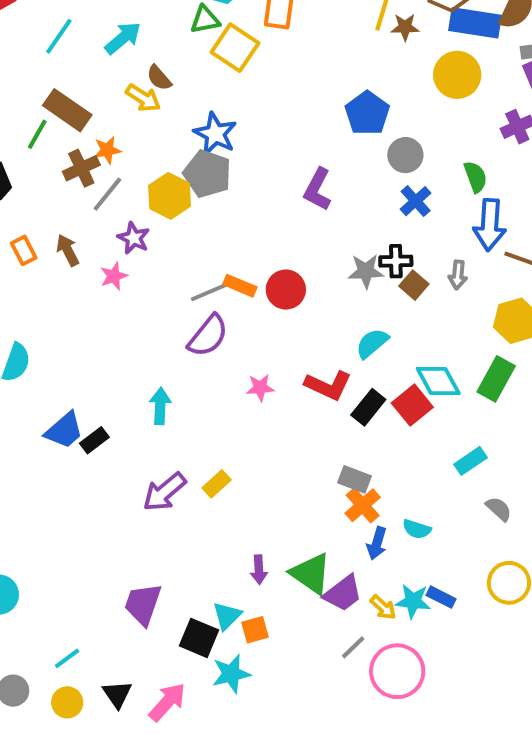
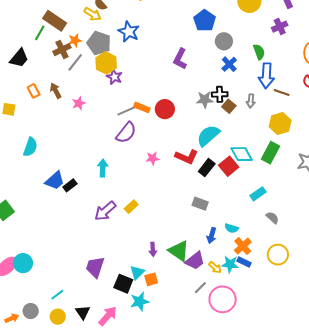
gray pentagon: (207, 174) -> (99, 43), moved
purple star: (134, 238) -> (114, 77), moved
cyan semicircle: (372, 343) -> (208, 136), size x1.4
orange cross: (363, 505) -> (243, 246), moved

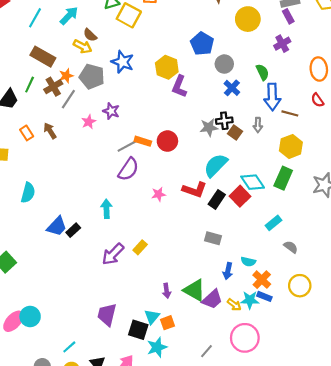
green line: (40, 33) -> (30, 85), moved
yellow hexagon: (106, 63) -> (167, 67), moved
pink star: (79, 103) -> (89, 122), moved
gray line: (200, 288) -> (207, 351), moved

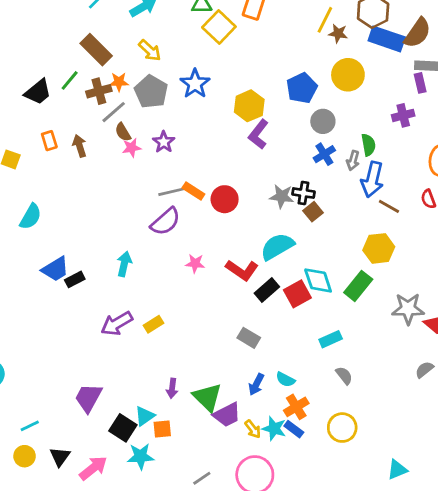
yellow circle: (248, 19) -> (348, 75), moved
brown semicircle: (90, 35) -> (123, 132), moved
gray arrow: (258, 125) -> (353, 161), moved

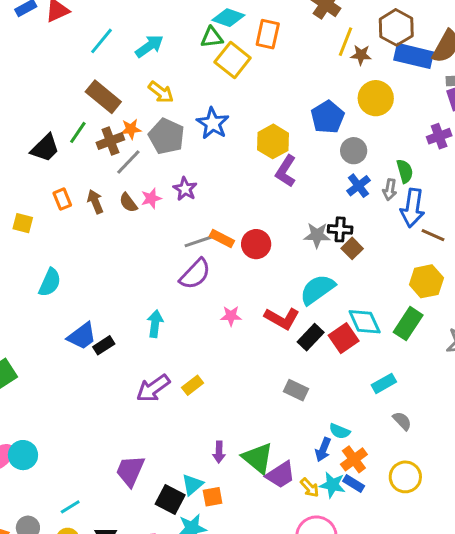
brown semicircle: (123, 132) -> (128, 203), moved
blue arrow: (256, 384) -> (323, 450), moved

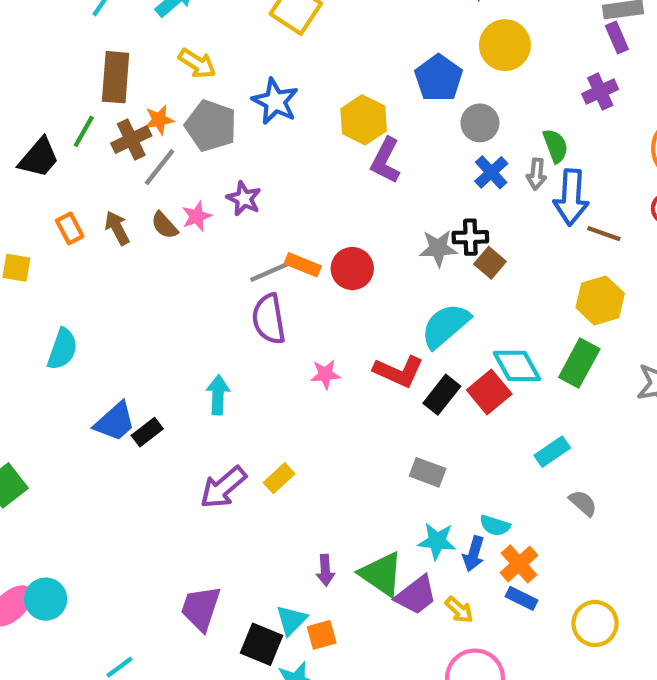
brown rectangle: (103, 97) -> (116, 77), turned 60
purple semicircle: (195, 274) -> (269, 319), turned 132
yellow circle: (405, 477) -> (595, 623), moved
cyan star: (332, 485) -> (437, 541), moved

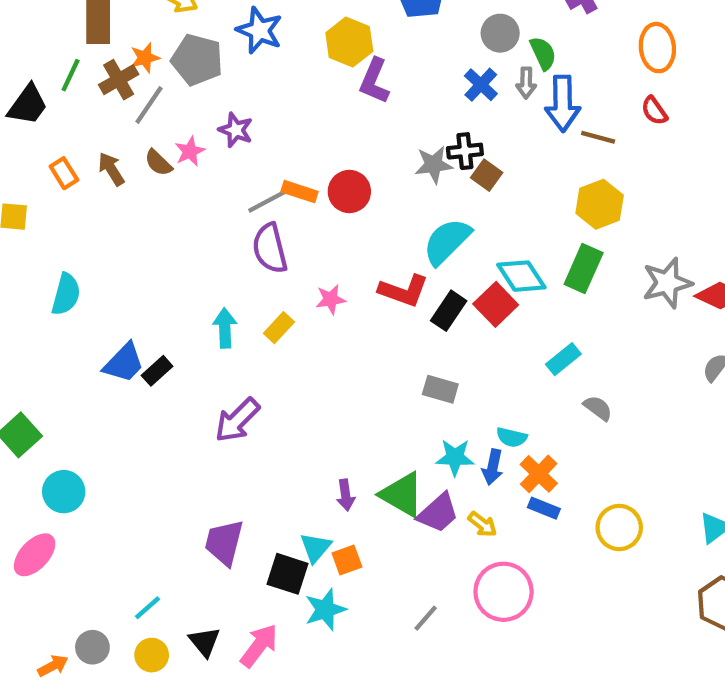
gray circle: (480, 123) -> (500, 33), moved
yellow rectangle: (279, 478) -> (279, 328), moved
cyan circle: (46, 599) -> (64, 492), moved

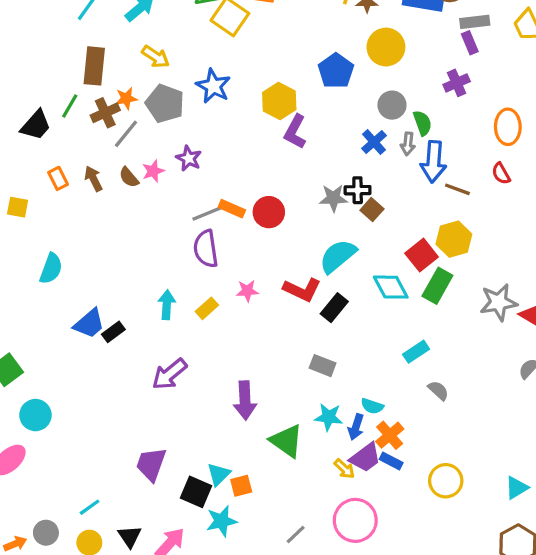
red square: (496, 304) -> (422, 255), moved
purple arrow: (346, 495) -> (245, 400), moved, size x1.6
purple trapezoid: (438, 513) -> (365, 458), moved

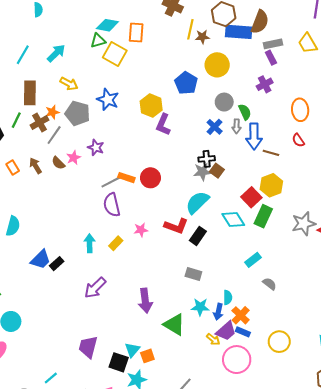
gray star: (333, 198) -> (202, 172), moved
cyan semicircle: (372, 406) -> (228, 297), turned -104
pink circle: (355, 520) -> (237, 360), moved

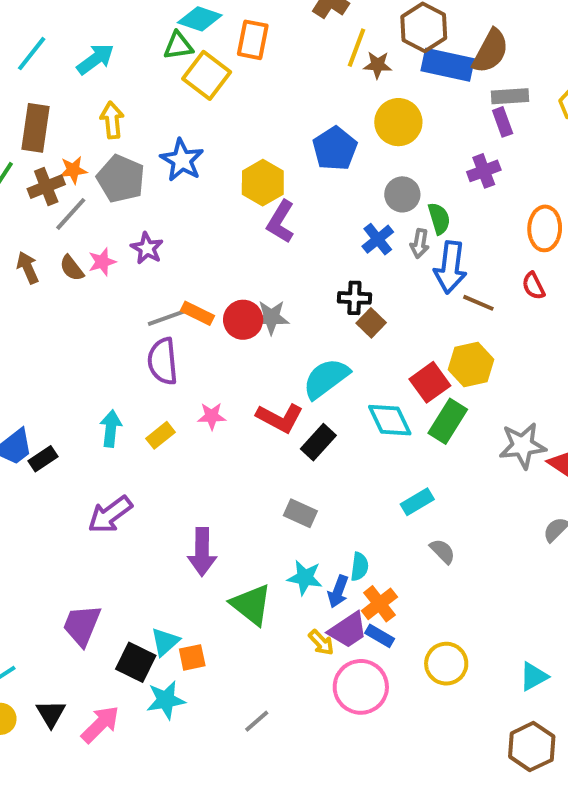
yellow arrow: (69, 84) -> (112, 120), turned -132
gray star: (202, 172) -> (271, 317), moved

